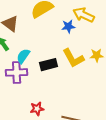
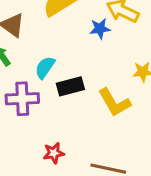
cyan semicircle: (23, 56) -> (45, 67), moved
yellow L-shape: (73, 58) -> (114, 103), moved

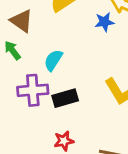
black rectangle: (70, 86) -> (65, 98), moved

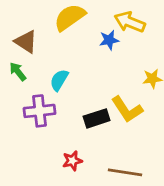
black rectangle: (65, 98) -> (97, 118), moved

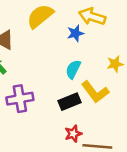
cyan semicircle: (59, 80) -> (73, 69), moved
red star: (72, 161) -> (73, 134), moved

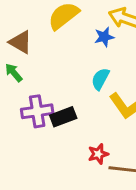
black rectangle: (70, 102) -> (63, 117), moved

